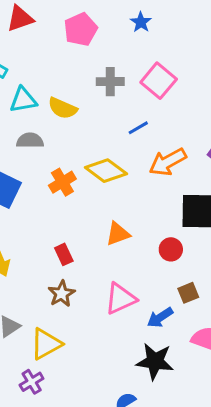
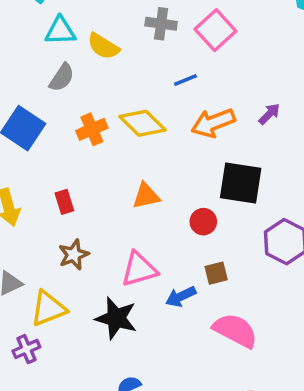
gray semicircle: (30, 140) -> (62, 78), turned 116
red rectangle: (64, 254) -> (64, 202), moved
black star: (155, 361) -> (116, 318), moved

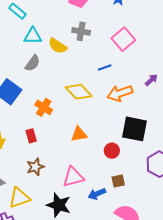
gray cross: (161, 24) -> (81, 31), moved
purple arrow: (269, 114) -> (151, 80), moved
orange cross: (92, 129) -> (44, 107), moved, turned -36

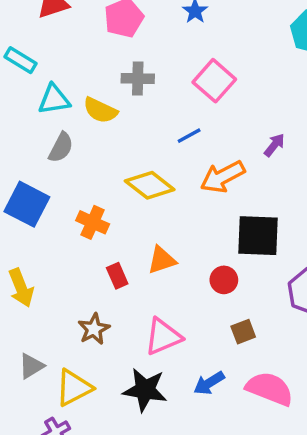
red rectangle: (31, 136) -> (117, 276), moved
blue arrow: (97, 194) -> (209, 383), moved

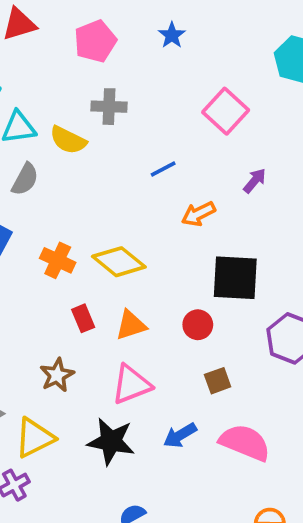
pink square: (214, 81) -> (226, 111), moved
orange arrow: (223, 177) -> (198, 214), size x0.7
yellow diamond: (150, 185) -> (119, 262), moved
orange triangle: (162, 260) -> (131, 325), moved

